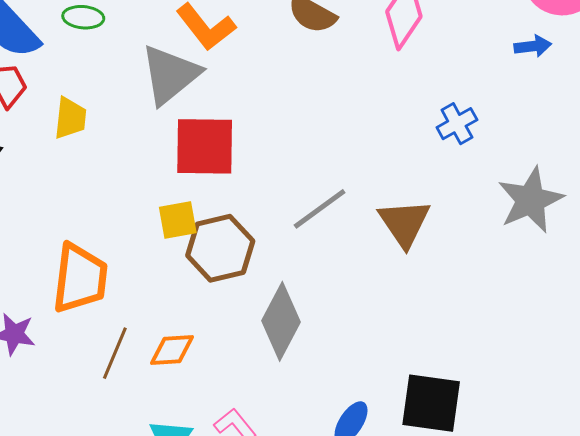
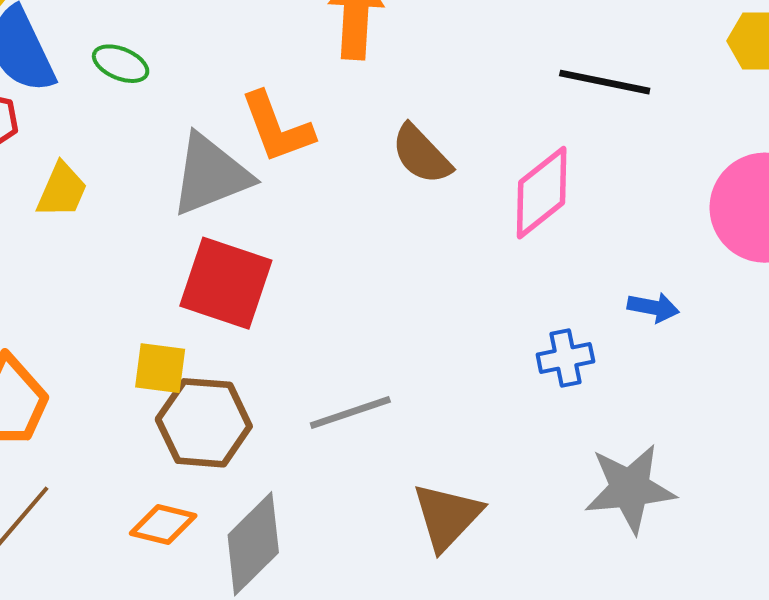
blue arrow: (533, 46) -> (653, 307), moved
brown triangle: (404, 223) -> (447, 516), moved
orange diamond: (172, 350) -> (163, 525), moved

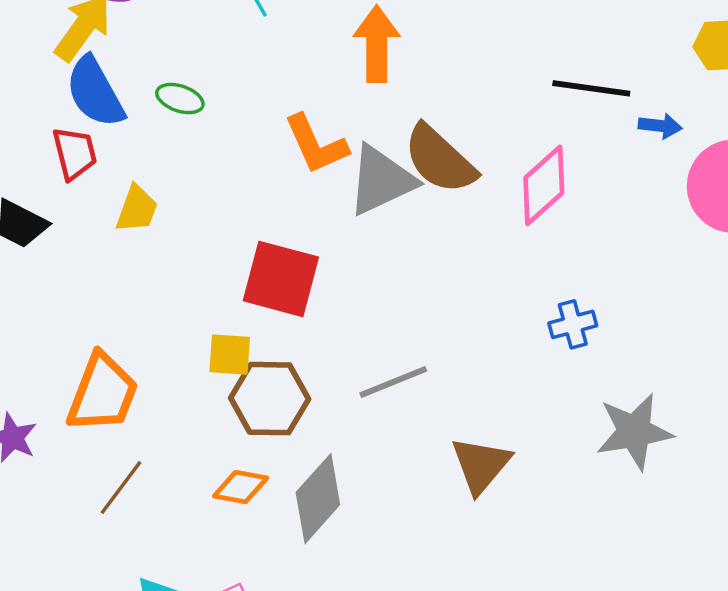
brown semicircle: (421, 154) -> (440, 159), size x1.4
gray triangle: (211, 175) -> (381, 180), moved
blue arrow: (653, 307) -> (660, 126), moved

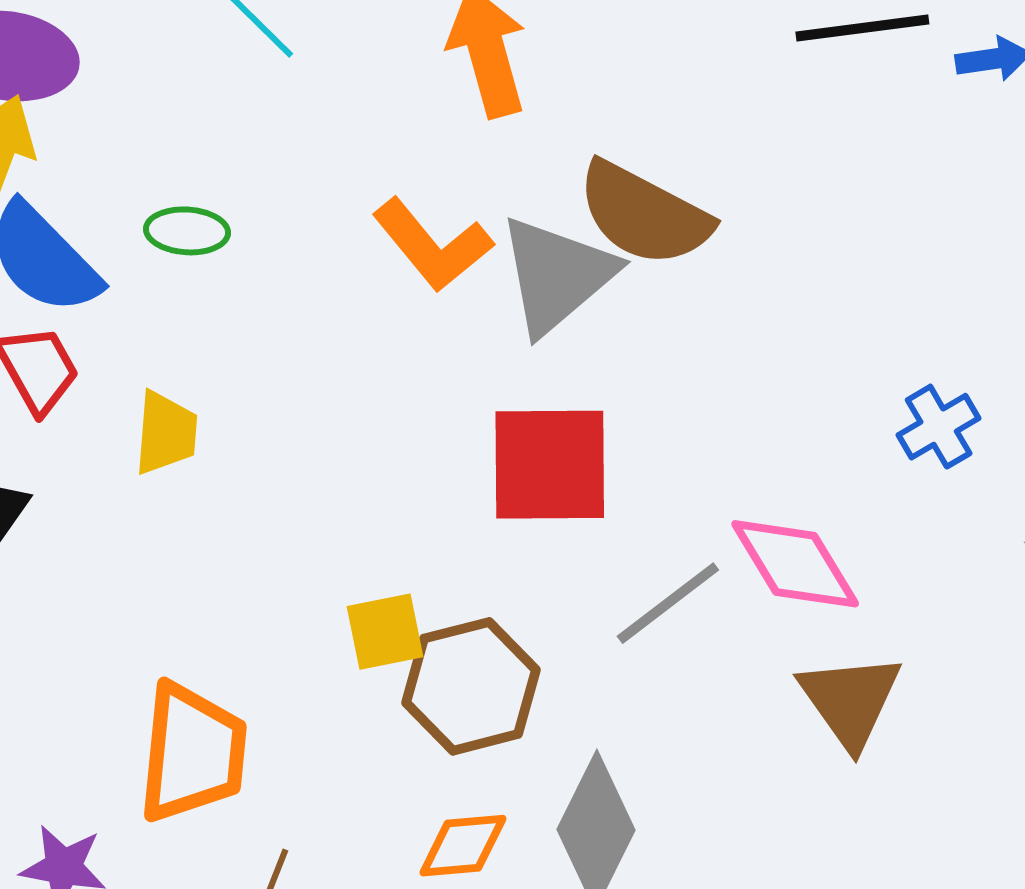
pink diamond: (544, 185) -> (795, 564), moved, turned -64
red square: (281, 279) -> (550, 465), moved

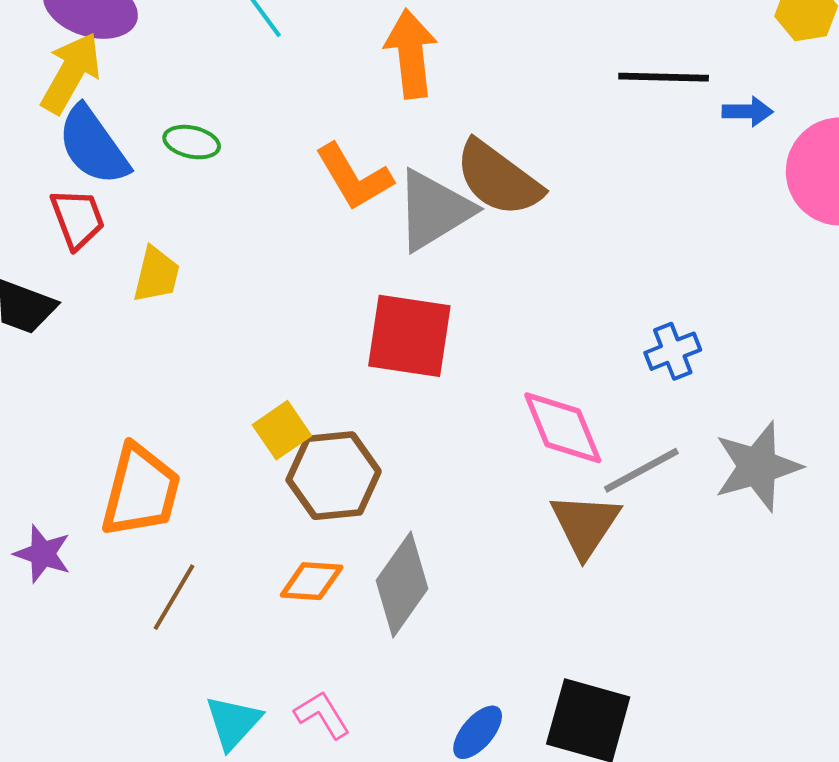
gray line: (668, 603) -> (641, 470), moved
yellow square: (385, 632) -> (282, 430), turned -32

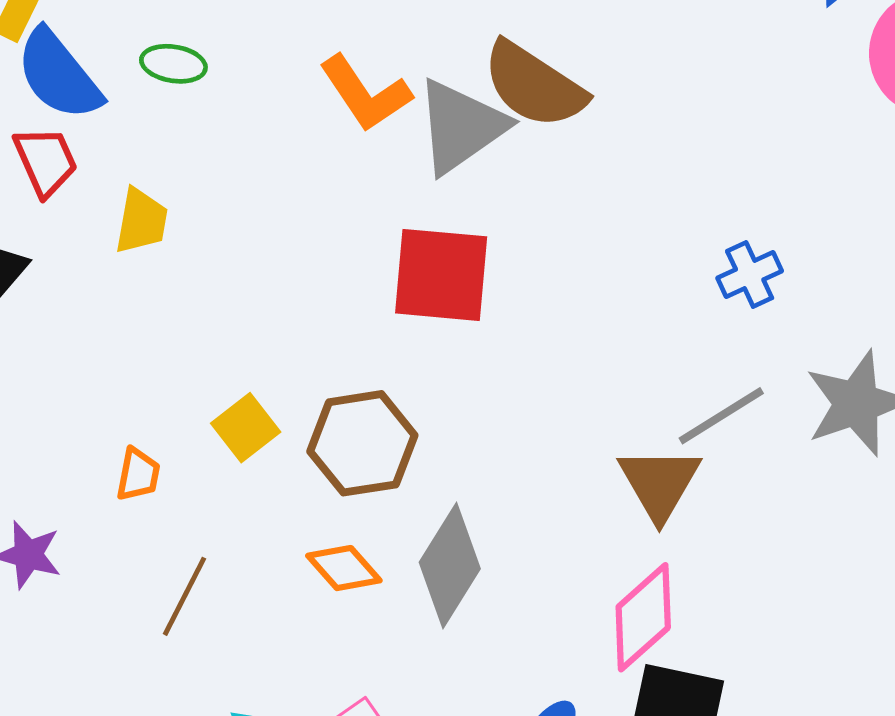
pink diamond: (563, 428) -> (643, 617), moved, turned 74
yellow square: (282, 430) -> (246, 428), moved
orange trapezoid: (141, 491) -> (138, 474), size x0.5
orange diamond: (312, 581) -> (344, 568), turned 48

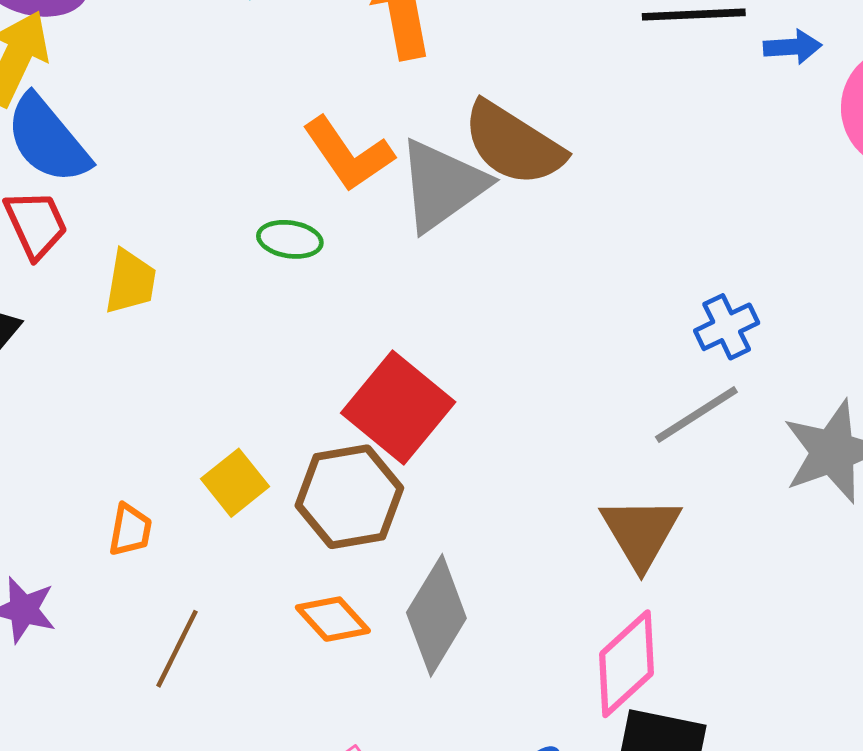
green ellipse: (173, 64) -> (290, 239), moved
red square: (441, 275) -> (398, 408), moved, turned 35
gray line: (721, 416) -> (696, 415), moved

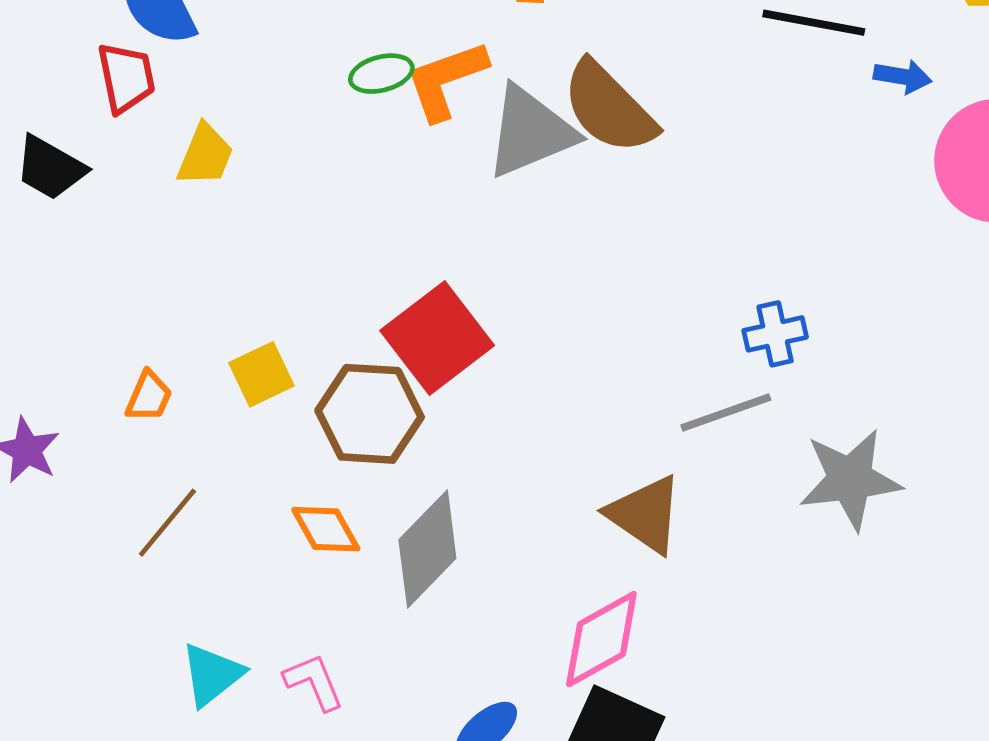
orange L-shape: (348, 154) -> (446, 80), turned 92
green ellipse: (290, 239) -> (381, 74), moved, turned -36
brown triangle: (641, 532) -> (645, 514), turned -38

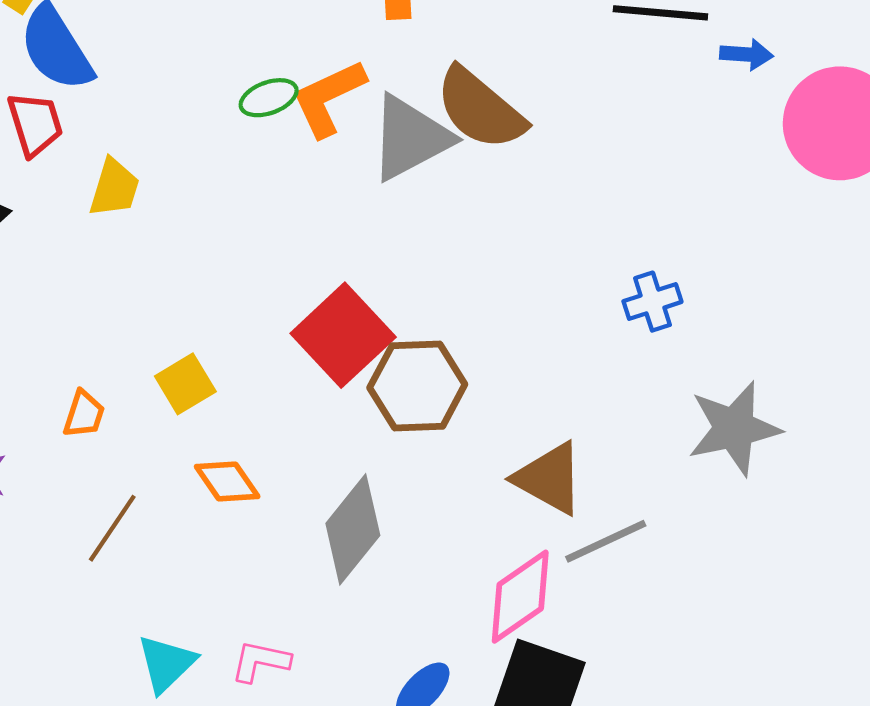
gray line: (726, 412) -> (606, 541), moved
brown hexagon: (370, 414) -> (417, 386), moved
orange diamond: (326, 529) -> (227, 481), moved
pink L-shape: (314, 682) -> (260, 661), turned -50

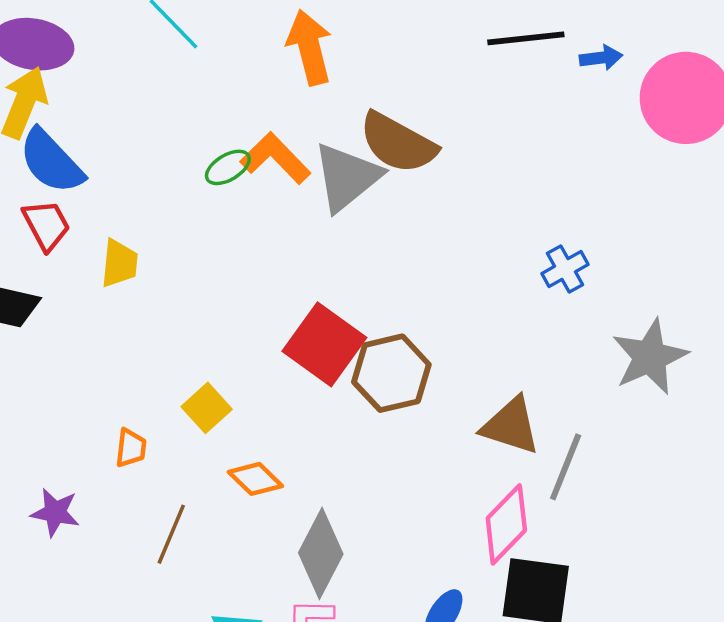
orange L-shape: (328, 98) -> (275, 158), turned 82
gray diamond: (353, 529) -> (321, 553), moved
gray line: (606, 541) -> (566, 467), turned -32

